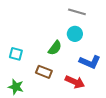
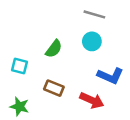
green semicircle: (55, 48) -> (54, 49), moved

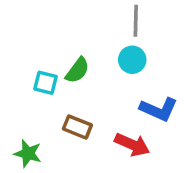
gray line: (94, 14) -> (136, 21), turned 75
cyan square: (19, 66) -> (46, 83), moved

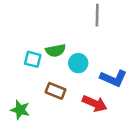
cyan circle: (132, 60) -> (78, 63), moved
green semicircle: (77, 70) -> (56, 50), turned 42

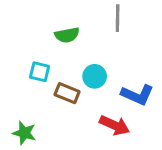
green semicircle: (56, 50) -> (67, 35), moved
brown rectangle: (56, 91) -> (67, 93), moved

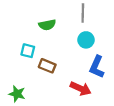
cyan circle: (95, 76) -> (86, 40), moved
blue L-shape: (137, 95) -> (97, 67), turned 90

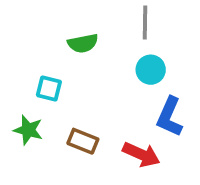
brown rectangle: (47, 66) -> (83, 141), moved
green star: (17, 94) -> (28, 130), moved

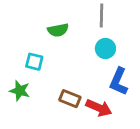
brown rectangle: (83, 141) -> (70, 99), moved

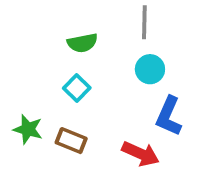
cyan square: (34, 62) -> (77, 88), moved, turned 30
brown rectangle: (70, 99) -> (71, 141), moved

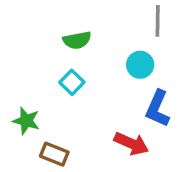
gray line: (144, 22) -> (158, 21), moved
brown rectangle: (71, 141) -> (54, 154), moved

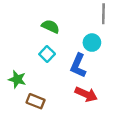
green semicircle: (77, 40) -> (51, 26), turned -144
blue L-shape: (158, 109) -> (78, 66), moved

